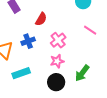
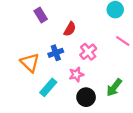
pink star: (57, 61) -> (76, 74), moved
cyan rectangle: (21, 73) -> (48, 87), turned -30

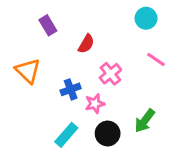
blue cross: (56, 53) -> (71, 89), moved
orange triangle: (30, 63) -> (28, 71), moved
cyan rectangle: (48, 87) -> (66, 135), moved

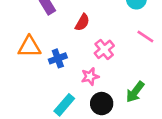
orange triangle: (28, 71) -> (29, 47), turned -45
blue cross: (71, 89) -> (58, 58), moved

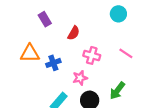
pink line: (145, 37) -> (126, 53), moved
pink cross: (104, 49) -> (92, 55), turned -35

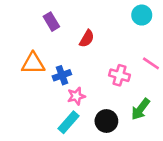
pink cross: (92, 55) -> (120, 75), moved
pink star: (80, 78) -> (76, 96), moved

